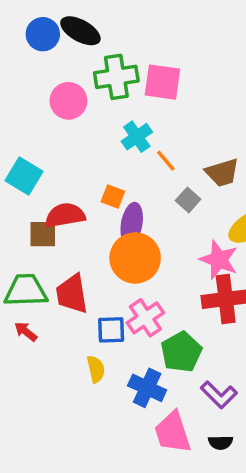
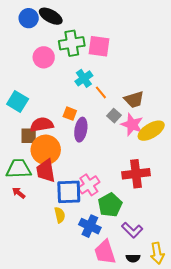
orange circle: (135, 258) -> (46, 150), moved
pink star: (219, 260) -> (132, 125), moved
blue square: (111, 330) -> (69, 192), size x1.5

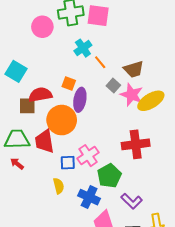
orange circle: (46, 150) -> (62, 120), moved
blue square: (69, 192) -> (68, 163), size x0.6

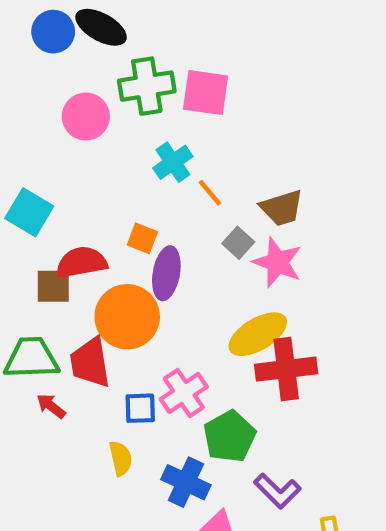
yellow ellipse: (151, 101) -> (258, 334), moved
red arrow: (17, 164) -> (51, 406), moved

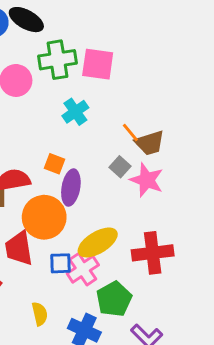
orange line: (210, 193) -> (130, 133), moved
yellow ellipse: (258, 334) -> (98, 242), moved
blue square: (140, 408) -> (61, 263), moved

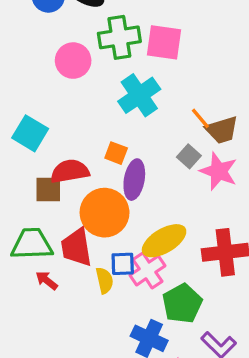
cyan cross: (75, 112) -> (139, 95), size x1.4
yellow semicircle: (40, 314) -> (105, 280), moved

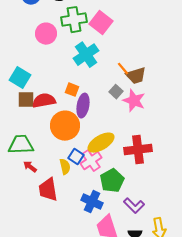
pink square: (164, 42) -> (101, 23), turned 30
brown square: (48, 189) -> (26, 100), moved
red trapezoid: (76, 247) -> (48, 190), moved
blue square: (123, 264) -> (76, 157), turned 35

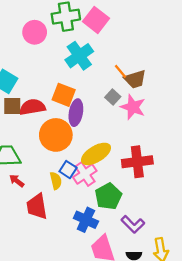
orange square: (72, 90) -> (64, 95), size x1.5

